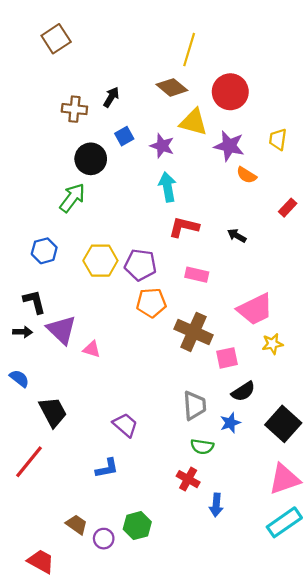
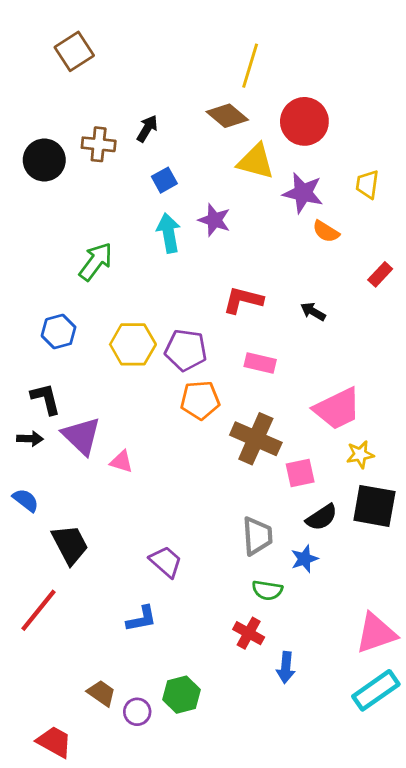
purple star: (162, 146) -> (214, 220), moved
black circle: (91, 159) -> (44, 160), moved
cyan arrow: (168, 187) -> (169, 233), moved
black square: (283, 424) -> (374, 506), moved, turned -32

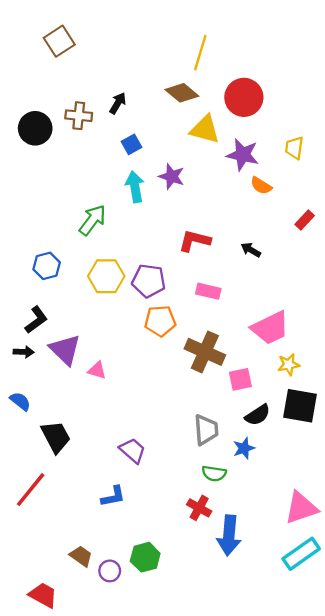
green arrow: (96, 262) -> (92, 220), moved
black L-shape: (46, 399) -> (36, 320), turned 68
blue arrow: (286, 667) -> (229, 535), size x1.6

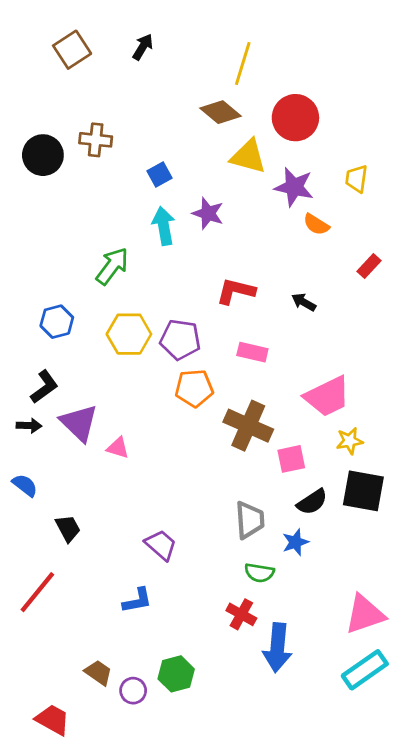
black arrow: (118, 103) -> (143, 47), moved
black trapezoid: (56, 437) -> (68, 528), size x0.7

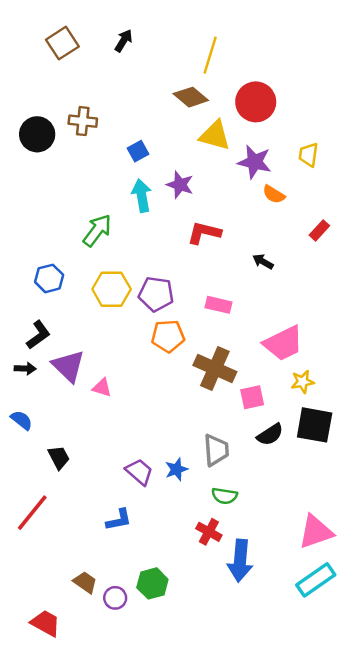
red L-shape: (236, 291) -> (204, 233), moved
blue star: (295, 542) -> (176, 469), moved

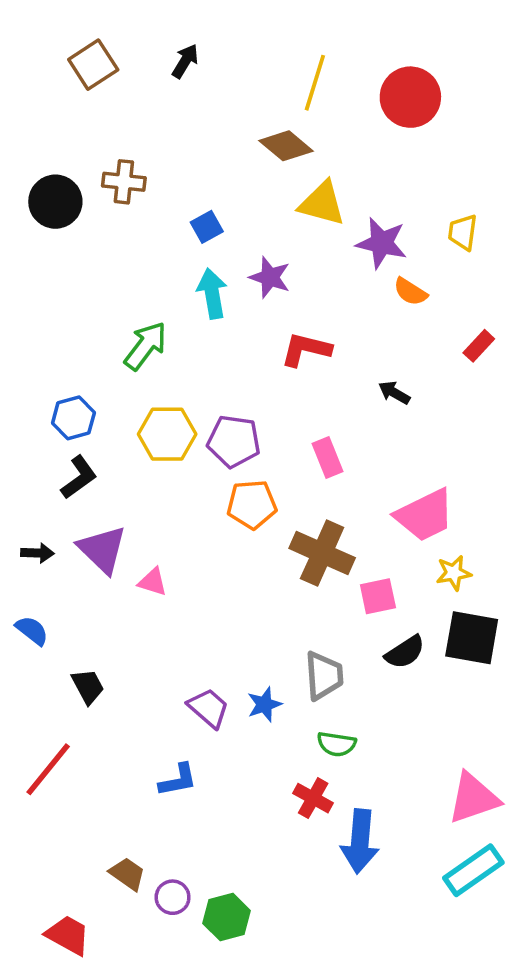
red circle: (256, 102) -> (410, 97), moved
pink rectangle: (218, 305) -> (327, 458), turned 55
black L-shape: (38, 335) -> (79, 477), moved
green hexagon: (152, 583) -> (227, 917), moved

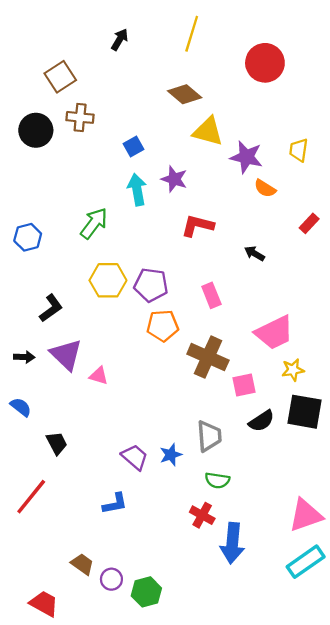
brown square: (93, 65) -> (60, 77), moved
yellow line: (315, 83) -> (192, 34), moved
blue hexagon: (73, 418) -> (28, 237), moved

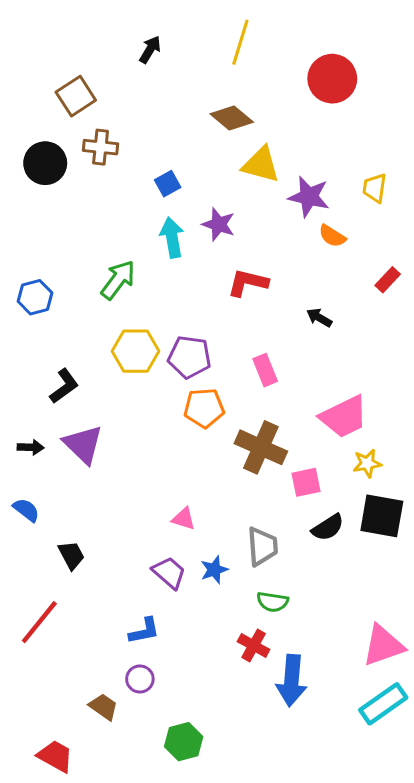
pink triangle: (99, 376) -> (184, 519), moved
purple circle: (111, 579) -> (140, 679), moved

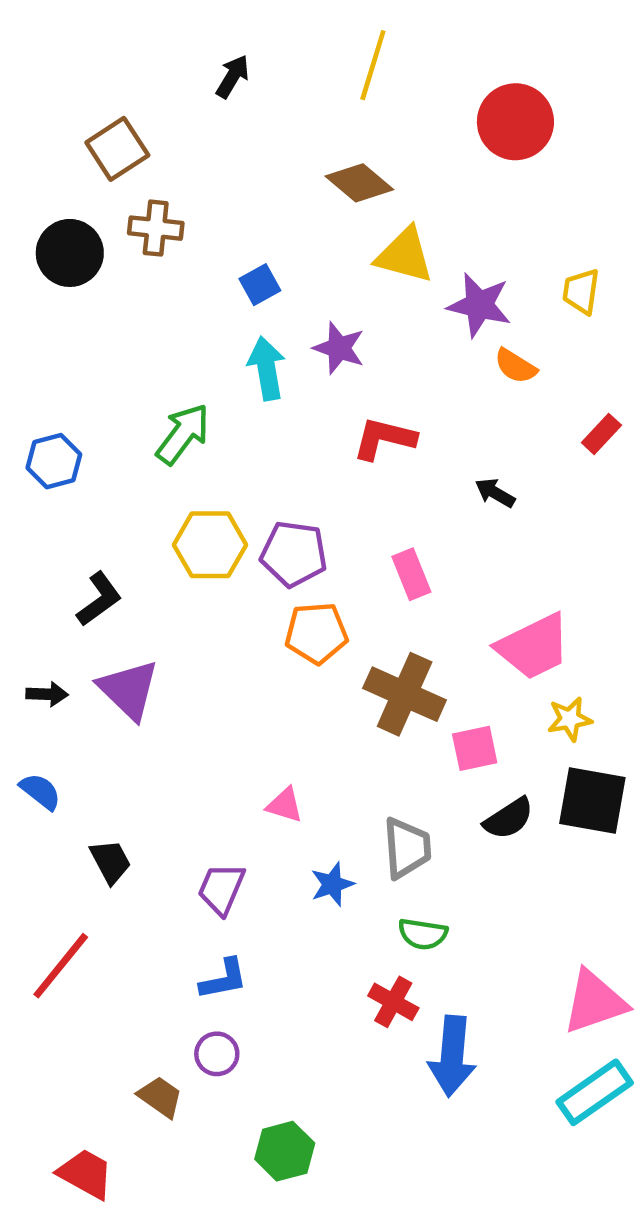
purple trapezoid: (169, 573) -> (221, 889), moved, turned -108

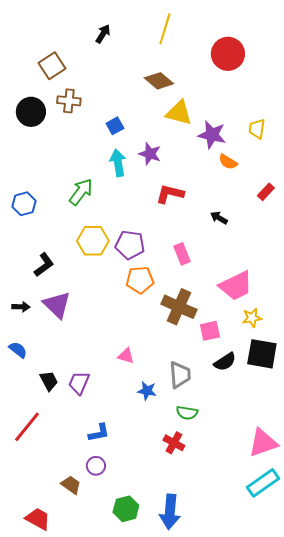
blue star: (332, 884) -> (147, 391), turned 30
purple trapezoid: (221, 889) -> (79, 383), moved
blue arrow: (452, 1056) -> (170, 512), moved

